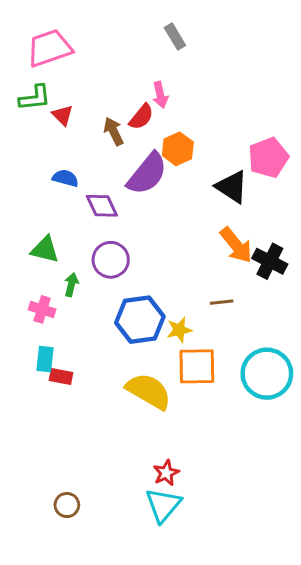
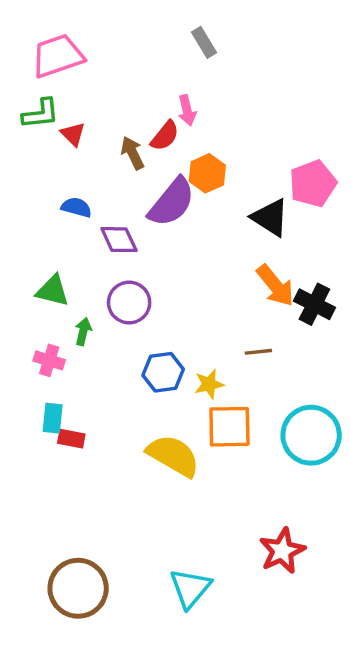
blue hexagon: (140, 320) -> (163, 372), size x0.7
red star: (166, 473) -> (282, 551), moved, size x1.5
brown circle: (67, 505) -> (78, 588), size x2.0

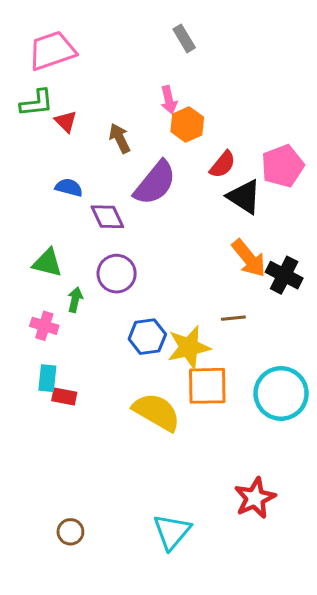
red semicircle: (165, 136) -> (223, 164), moved
orange hexagon: (207, 173) -> (187, 124), moved
yellow star: (209, 384) -> (189, 347), size x1.6
brown circle: (78, 588) -> (70, 532), size x0.5

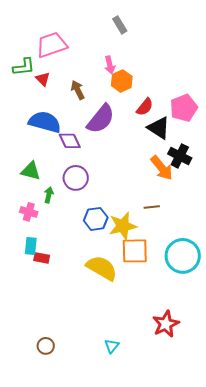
pink trapezoid: (52, 51) -> (52, 45), moved
blue semicircle: (69, 188) -> (45, 122), size x1.8
black cross: (284, 275) -> (180, 156), moved
cyan triangle: (172, 532) -> (112, 346), size x0.6

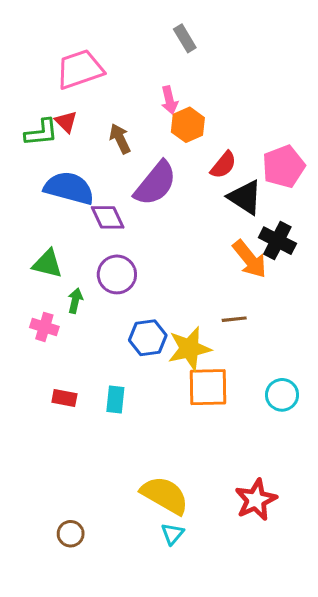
green L-shape: (24, 67) -> (41, 133), moved
cyan rectangle: (31, 246) -> (115, 399), moved
cyan circle: (183, 256) -> (282, 395), size x0.6
yellow semicircle: (102, 268) -> (165, 495), moved

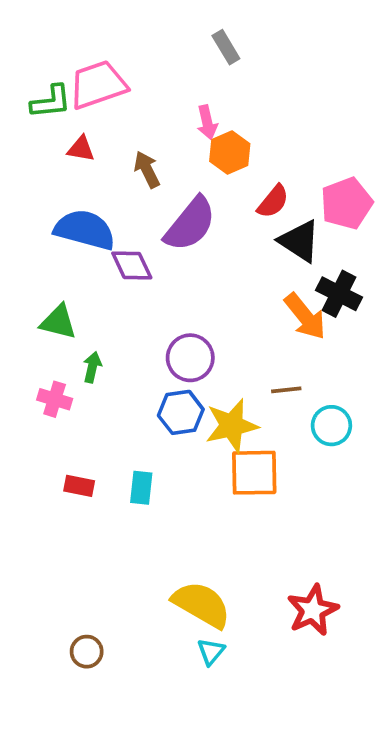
red triangle: (66, 122) -> (81, 149), turned -35
green L-shape: (41, 133) -> (51, 102), moved
purple circle: (117, 274) -> (190, 358), moved
cyan circle: (282, 395) -> (331, 426), moved

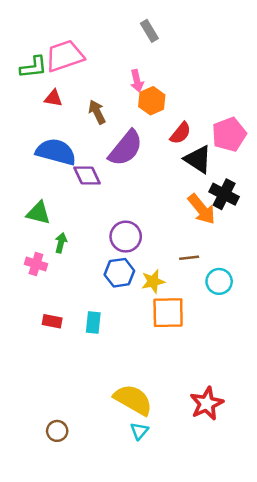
yellow star: (232, 426) -> (153, 281), size x0.7

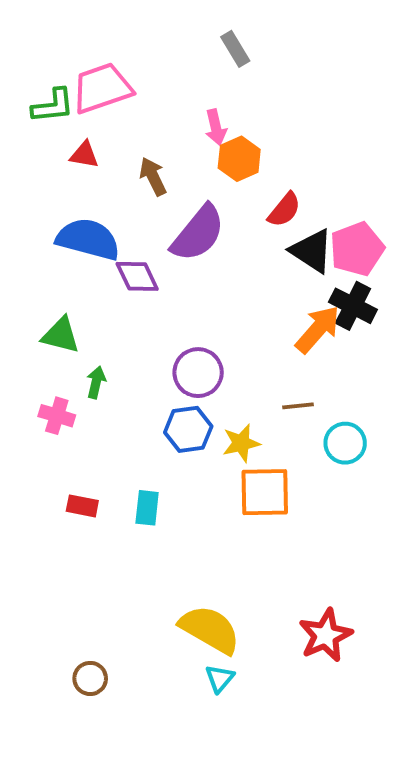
pink pentagon: (229, 134) -> (357, 249), moved
orange arrow: (202, 209) -> (318, 329), turned -100

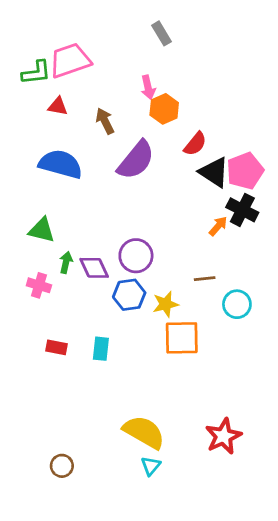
purple diamond: (137, 276) -> (94, 268), moved
orange arrow: (318, 329) -> (218, 226), size x0.6

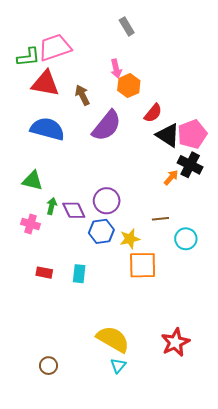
red triangle: (58, 106) -> (45, 83), size x1.8

